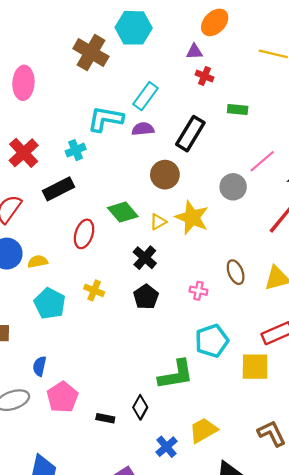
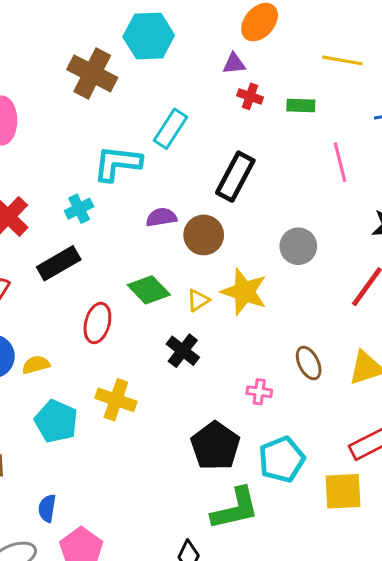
green rectangle: (238, 109) -> (301, 105), moved
purple semicircle: (143, 129) -> (161, 217), moved
pink line: (262, 161) -> (340, 162), moved, turned -60
yellow cross: (94, 290) -> (116, 400), size x1.4
black pentagon: (146, 297) -> (215, 446), moved, size x1.4

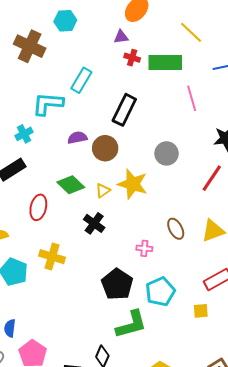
cyan hexagon: (149, 36) -> (65, 21), size x0.7
yellow line: (342, 60) -> (191, 32), turned 35
green rectangle: (301, 105) -> (165, 62), size x1.8
yellow square: (343, 491) -> (201, 311), size x0.6

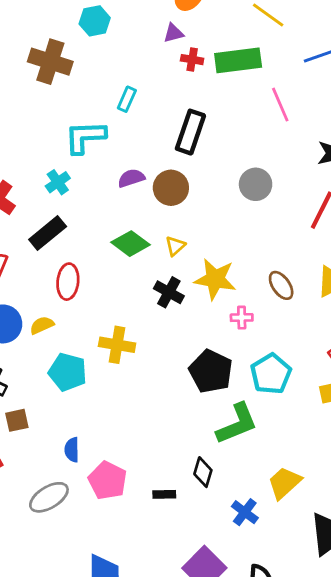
cyan rectangle: (81, 80) -> (127, 99), size x0.7
yellow star: (133, 184) -> (215, 279), moved
red ellipse: (38, 207) -> (68, 282), moved

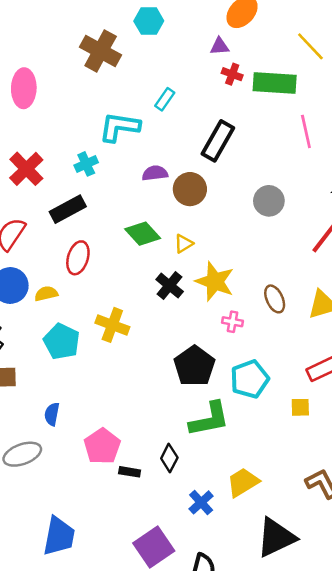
pink pentagon: (108, 480) -> (102, 446), moved

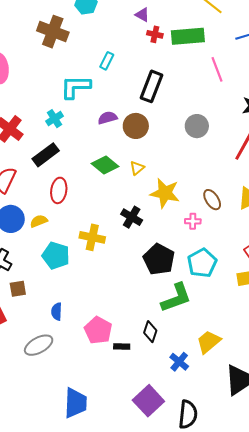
purple triangle: (220, 46) -> (142, 15), turned 42
black cross: (170, 286) -> (132, 217), moved
pink cross: (233, 322) -> (193, 221), moved

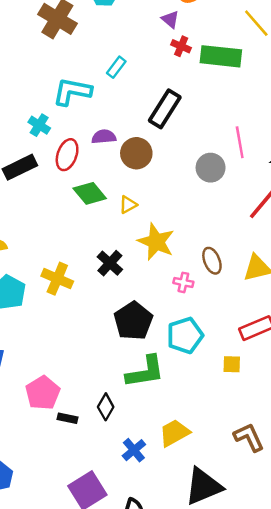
pink line: (217, 69) -> (240, 142), moved
cyan cross: (54, 119) -> (39, 125), turned -36
red ellipse: (59, 190) -> (67, 155), moved

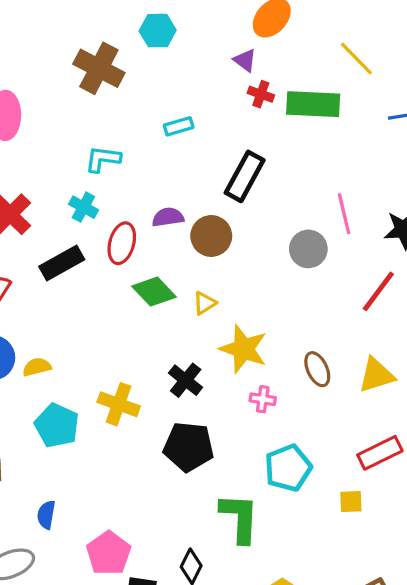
cyan rectangle: (116, 67) -> (179, 126), turned 40
cyan L-shape: (72, 92) -> (103, 159), moved, size x0.7
pink cross: (183, 282) -> (263, 399), moved
black pentagon: (133, 321) -> (189, 447), moved, turned -30
green L-shape: (145, 372) -> (240, 518), turned -75

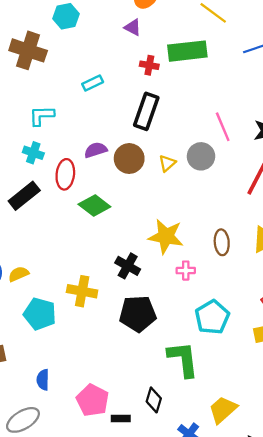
red cross: (261, 94) -> (149, 65), moved
yellow triangle: (205, 303) -> (167, 163), moved
brown ellipse: (317, 369) -> (222, 242), turned 30

